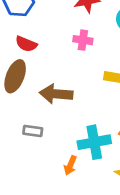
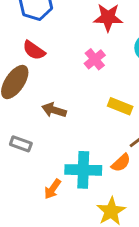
pink cross: (83, 40) -> (95, 59), turned 30
brown arrow: (56, 94) -> (54, 110), size x0.7

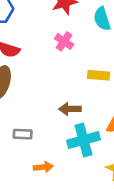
brown arrow: (54, 110) -> (70, 109), moved
orange arrow: (53, 189) -> (43, 167), moved, turned -114

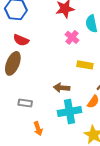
pink cross: (64, 41) -> (72, 37), moved
orange arrow: (43, 167) -> (38, 129), turned 72

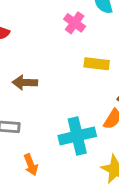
brown arrow: (62, 88) -> (25, 83), moved

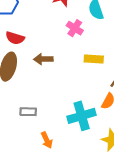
brown arrow: (25, 83) -> (43, 59), moved

